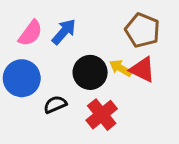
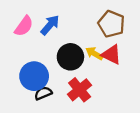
blue circle: (22, 78) -> (34, 76), moved
black semicircle: (55, 104) -> (43, 93), moved

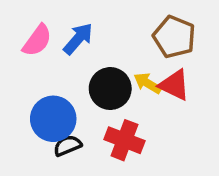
red cross: (80, 90) -> (124, 140), turned -30

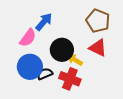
pink semicircle: (37, 40) -> (28, 38), moved
yellow arrow: (148, 83) -> (75, 60), moved
black semicircle: (67, 146) -> (45, 74), moved

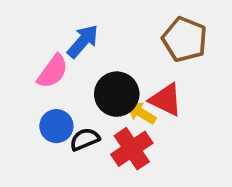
red triangle: (98, 48) -> (166, 100), moved
blue circle: (30, 67) -> (56, 126), size x0.7
red cross: (70, 79) -> (132, 149), turned 35

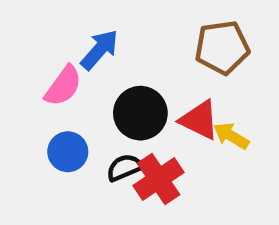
brown pentagon: (185, 39) -> (222, 47), turned -30
yellow arrow: (141, 113) -> (231, 136), moved
black semicircle: (85, 139) -> (125, 168), moved

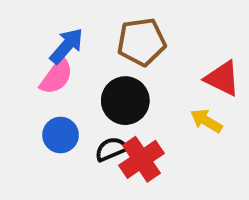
brown pentagon: (222, 47) -> (141, 42), moved
blue arrow: (100, 50) -> (67, 46), moved
red triangle: (199, 120) -> (222, 78), moved

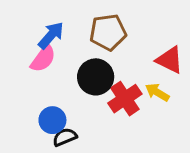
blue circle: (61, 135) -> (52, 120), moved
black semicircle: (111, 149) -> (65, 137), moved
red cross: (141, 159) -> (125, 99), moved

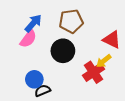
yellow arrow: (157, 92) -> (104, 61), turned -70
red cross: (125, 99) -> (93, 72), moved

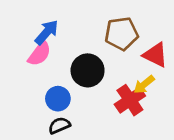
brown pentagon: (71, 21) -> (121, 34), moved
blue circle: (34, 79) -> (58, 99), moved

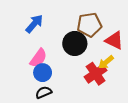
pink semicircle: (40, 53) -> (38, 58), moved
black circle: (88, 70) -> (75, 43), moved

